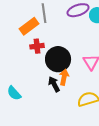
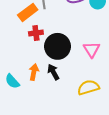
orange arrow: (64, 77) -> (34, 72), moved

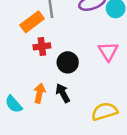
black circle: (58, 46) -> (68, 62), size x0.7
pink triangle: (91, 49) -> (108, 51), moved

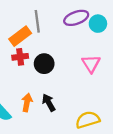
red cross: (42, 46) -> (20, 57), moved
black circle: (68, 62) -> (44, 64), moved

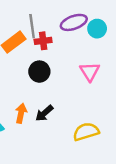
red cross: (20, 57) -> (43, 41), moved
black arrow: (49, 103) -> (44, 113), turned -102

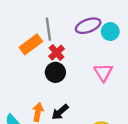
red cross: (43, 41) -> (57, 53), moved, turned -35

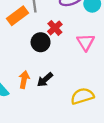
red cross: (57, 53) -> (55, 28), moved

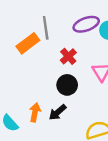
black circle: (41, 42) -> (67, 85), moved

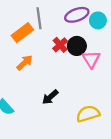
black circle: (67, 85) -> (77, 46), moved
orange arrow: (35, 112) -> (25, 63), moved, turned 35

